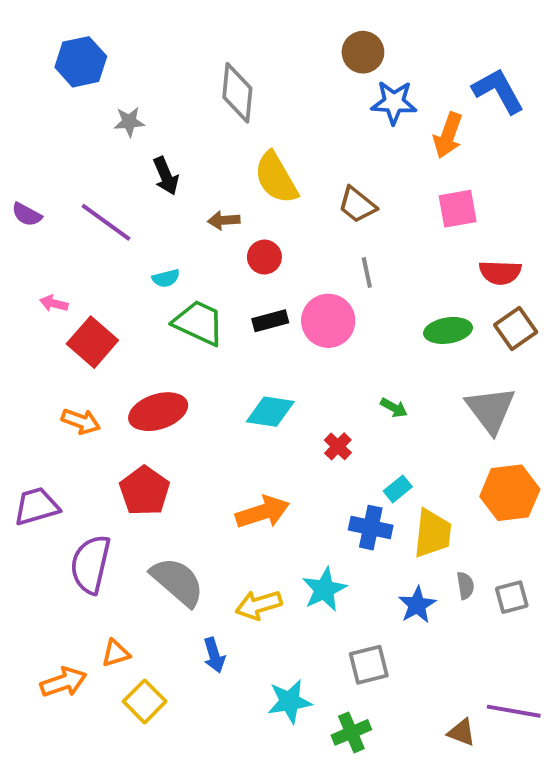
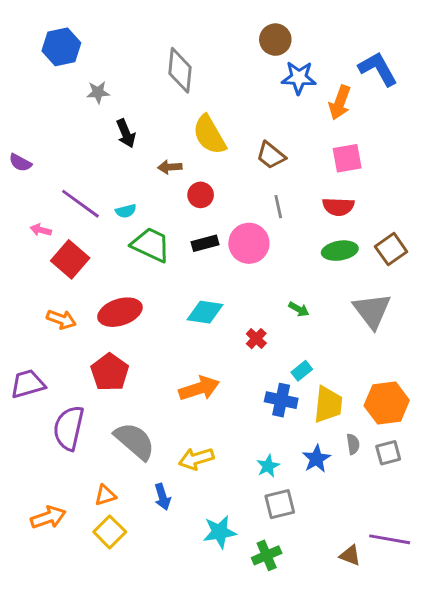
purple line: (106, 222) -> (80, 204), moved
red semicircle: (500, 272) -> (338, 207), moved
orange hexagon: (510, 493) -> (387, 403), moved
cyan star: (324, 589) -> (268, 466), moved, size x0.7
orange triangle: (116, 653) -> (105, 495), moved

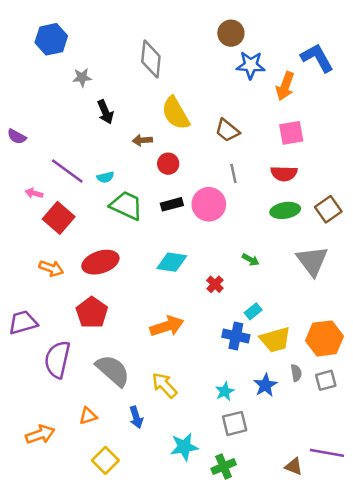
yellow trapezoid: (328, 404) -> (275, 340), turned 68
yellow arrow: (196, 459) -> (164, 385), turned 64
yellow square: (110, 532) -> (105, 460), moved

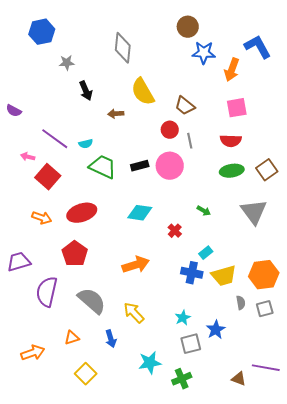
red circle: (168, 164) -> (170, 130), moved
blue star: (265, 385) -> (216, 330), moved

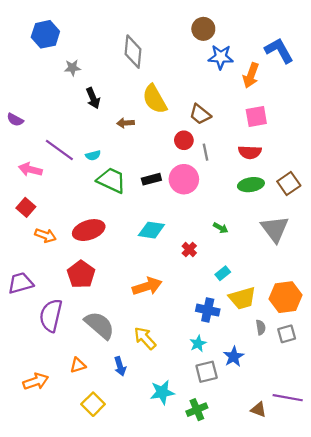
pink arrow: (28, 157) -> (30, 169), size x1.5
red square: (48, 177) -> (26, 207), moved, size x0.7
blue cross: (192, 273) -> (208, 310), moved

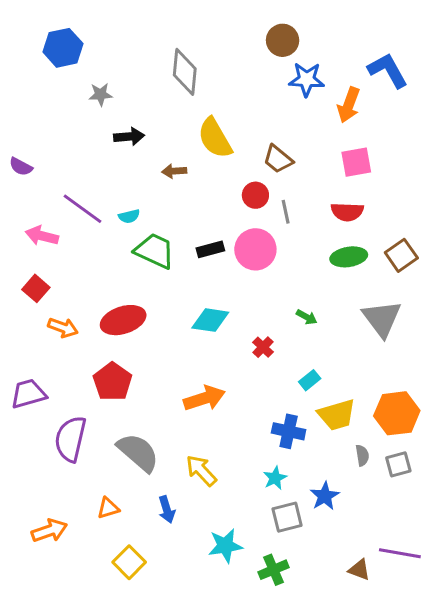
black arrow: (93, 98) -> (129, 137), turned -72

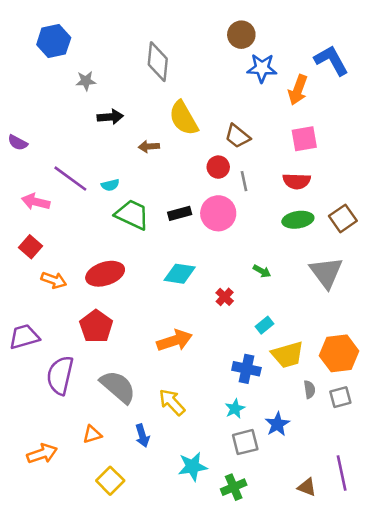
purple line: (400, 553) -> (342, 473), turned 68

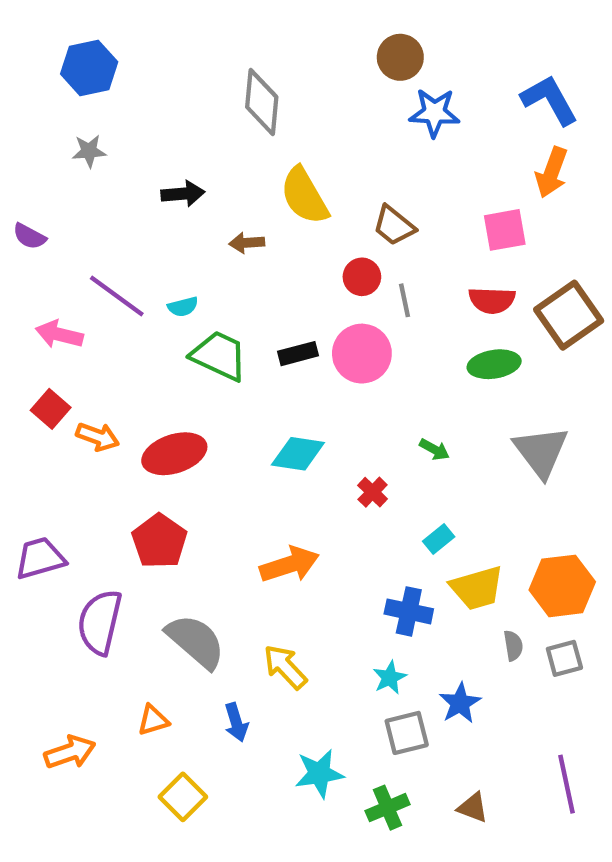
gray star: (86, 81) -> (89, 151), moved
orange arrow: (298, 90) -> (552, 172), moved
brown square: (343, 218) -> (569, 315), moved, size x1.4
orange arrow: (54, 280) -> (98, 437), moved
brown triangle: (307, 487) -> (473, 808), moved

